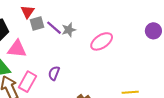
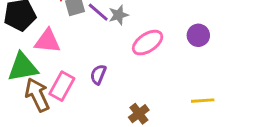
purple circle: (153, 31) -> (198, 35), moved
pink ellipse: (102, 41) -> (148, 43), moved

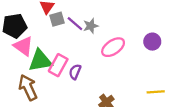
pink triangle: (47, 41) -> (23, 46), moved, turned 30
green triangle: (23, 67) -> (40, 61), moved
pink rectangle: (62, 86) -> (58, 65), moved

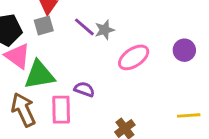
gray square: (57, 19) -> (44, 26), moved
pink rectangle: (58, 65) -> (61, 110), moved, turned -30
purple semicircle: (75, 72) -> (84, 89), turned 88

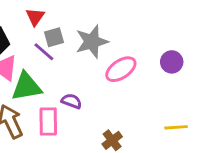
gray square: (44, 26) -> (54, 37), moved
purple line: (84, 27) -> (44, 52), moved
gray star: (105, 30) -> (92, 42), size x1.6

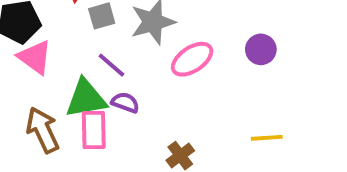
purple line: (44, 52) -> (111, 65), moved
green triangle: (26, 87) -> (86, 99), moved

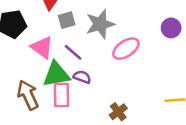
purple circle: (261, 49) -> (171, 28), moved
pink triangle: (35, 57) -> (42, 47), moved

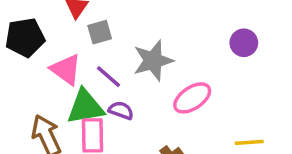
gray star: (100, 24) -> (153, 61), moved
pink ellipse: (126, 49) -> (192, 98), moved

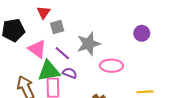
pink ellipse: (192, 98) -> (111, 66), turned 35

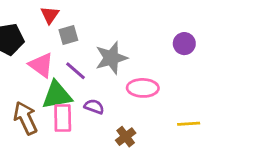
purple semicircle: (70, 73) -> (94, 107), moved

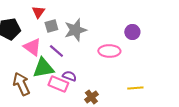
gray star: (111, 58) -> (75, 30), moved
pink ellipse: (143, 88) -> (109, 51), moved
pink rectangle: (63, 118) -> (58, 84), moved, turned -66

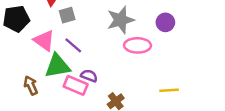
gray star: (75, 30) -> (121, 20), moved
brown arrow: (21, 84) -> (31, 85), size x0.7

